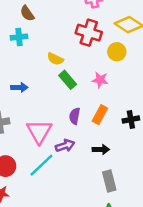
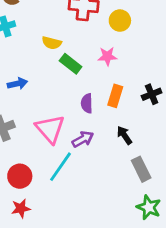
black arrow: (101, 150) -> (124, 135), turned -112

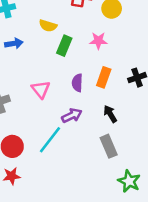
green rectangle: (71, 64) -> (64, 46), turned 72
blue arrow: (17, 84) -> (14, 43), moved
pink triangle: (50, 129) -> (41, 89), moved, size x0.7
gray rectangle: (141, 169) -> (109, 146), moved

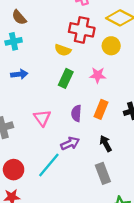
yellow semicircle: (48, 26) -> (63, 50), moved

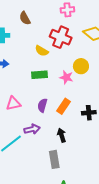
brown semicircle: (19, 17) -> (25, 18), moved
yellow circle: (111, 46) -> (81, 66), moved
green rectangle: (66, 78) -> (39, 75), turned 49
pink triangle: (42, 118) -> (13, 103), turned 42

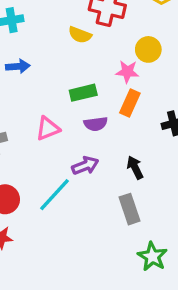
green rectangle: (39, 75) -> (83, 93), moved
purple semicircle: (42, 105) -> (96, 124), turned -104
orange rectangle: (63, 106) -> (130, 103), moved

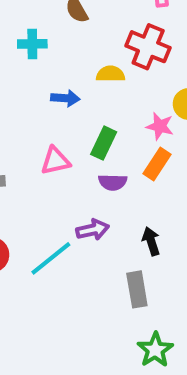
yellow semicircle: (80, 35) -> (111, 74), turned 150
blue arrow: (18, 66) -> (65, 98), moved
green rectangle: (83, 93) -> (104, 143), turned -60
pink triangle: (48, 129) -> (55, 161), moved

